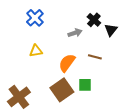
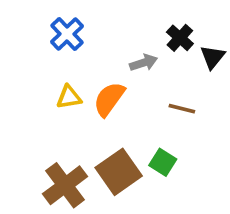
orange semicircle: (67, 63) -> (109, 99), moved
green square: (85, 85) -> (163, 162), turned 32
brown cross: (19, 97) -> (65, 185), moved

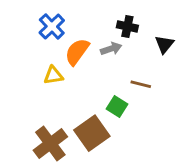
black cross: (180, 38) -> (127, 26), moved, turned -30
orange semicircle: (109, 99) -> (77, 52), moved
green square: (163, 162) -> (117, 106), moved

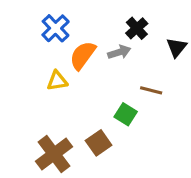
black cross: (127, 26) -> (137, 28), turned 36
brown square: (92, 133) -> (99, 143), size x0.7

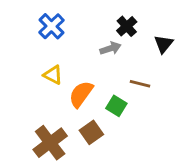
orange semicircle: (83, 55) -> (81, 94), moved
yellow triangle: (57, 81) -> (53, 75), turned 36

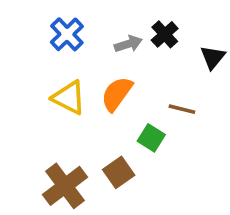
gray arrow: (110, 48) -> (128, 44), moved
yellow triangle: (53, 75) -> (69, 98), size x1.4
orange semicircle: (81, 94) -> (117, 94), moved

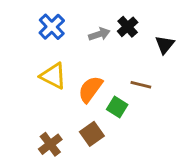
orange semicircle: (117, 94) -> (90, 89), moved
brown cross: (65, 186) -> (50, 144), size x0.7

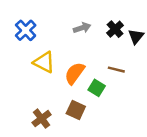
blue cross: (52, 27) -> (26, 30), moved
black cross: (128, 27) -> (115, 29), moved
brown square: (92, 134) -> (76, 110), turned -30

